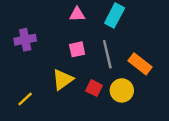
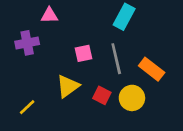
pink triangle: (77, 14) -> (49, 15), moved

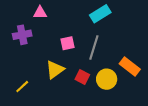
cyan rectangle: (124, 17) -> (100, 14), turned 30
gray line: (116, 59) -> (94, 47), turned 30
orange rectangle: (152, 69) -> (130, 66), moved

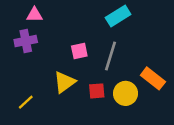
pink triangle: (40, 13) -> (34, 15), moved
red square: (82, 77) -> (97, 91), turned -32

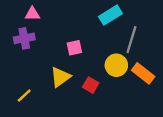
gray line: (111, 56) -> (131, 40), moved
red square: (97, 91) -> (91, 85), turned 35
yellow circle: (125, 93) -> (116, 65), moved

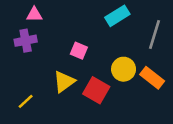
gray line: (131, 40) -> (155, 34), moved
pink square: (74, 48) -> (79, 51), turned 35
red square: (91, 85) -> (96, 90), size x1.5

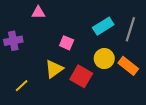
pink triangle: (34, 15) -> (38, 13), moved
cyan rectangle: (117, 16) -> (103, 26), moved
purple cross: (26, 41) -> (13, 41), moved

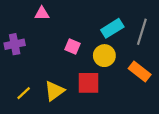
yellow circle: (104, 59) -> (104, 56), moved
yellow triangle: (54, 69) -> (54, 91), moved
red square: (81, 76) -> (88, 83), turned -30

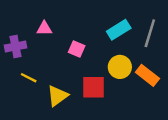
pink triangle: (42, 14) -> (44, 29), moved
yellow circle: (104, 56) -> (120, 67), moved
yellow line: (24, 93) -> (29, 78), moved, turned 70

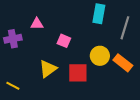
cyan rectangle: (119, 30) -> (99, 14), moved, turned -48
yellow line: (29, 78) -> (13, 86), moved
yellow triangle: (57, 96) -> (48, 69), moved

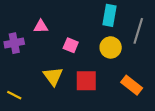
yellow circle: (100, 56) -> (111, 47), moved
orange rectangle: (123, 63) -> (132, 85), moved
yellow triangle: (48, 69) -> (53, 76), turned -30

